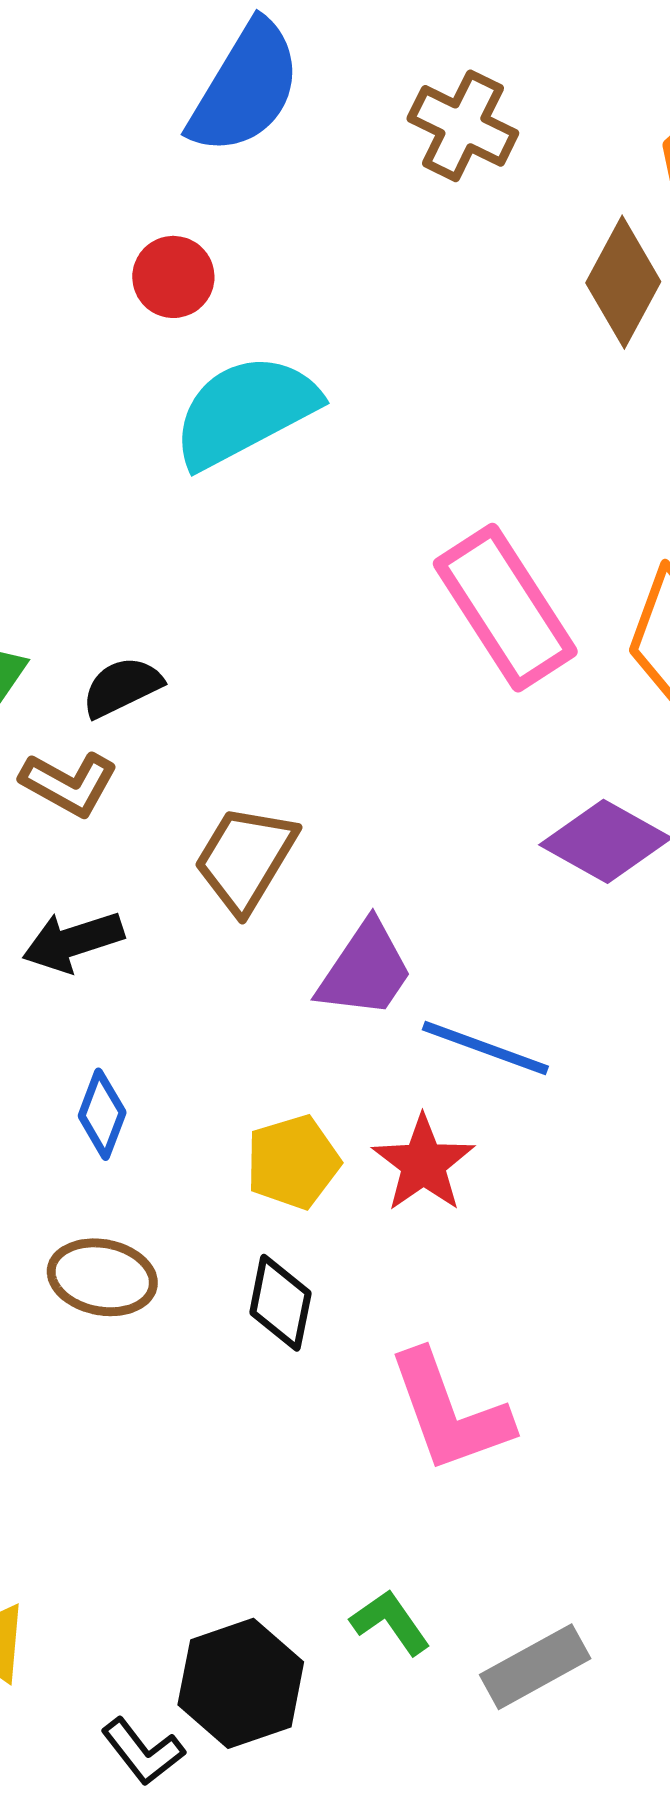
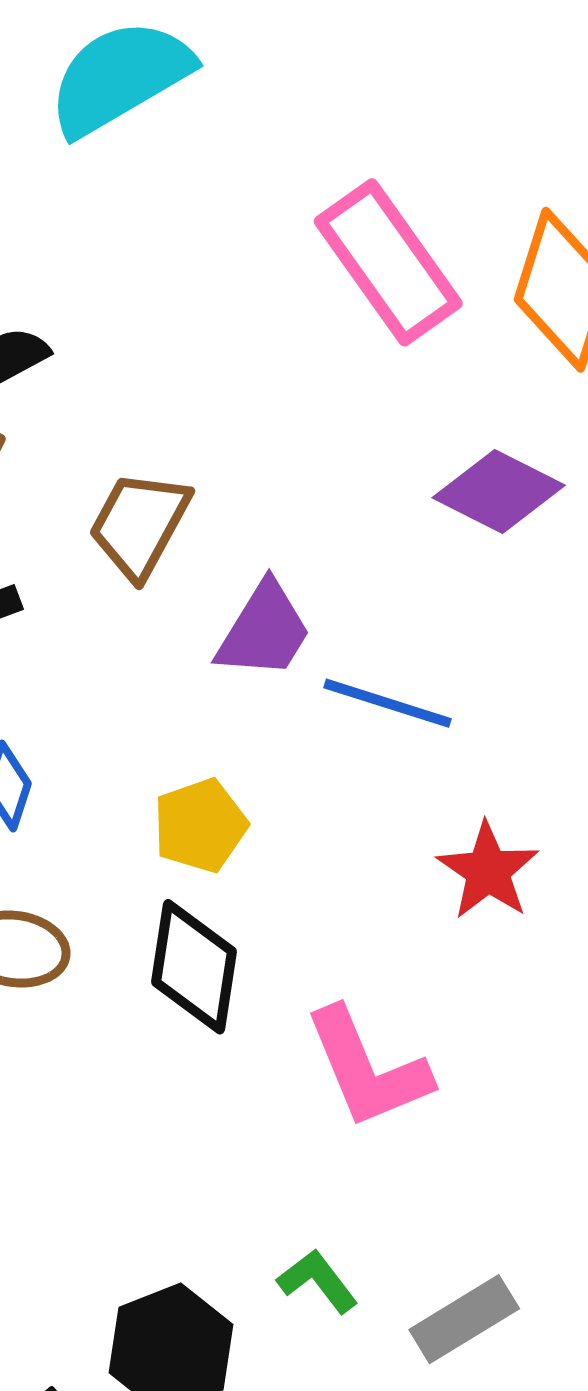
red star: (423, 1164) -> (488, 871), moved
black diamond: (280, 1303) -> (194, 967), size x1.4

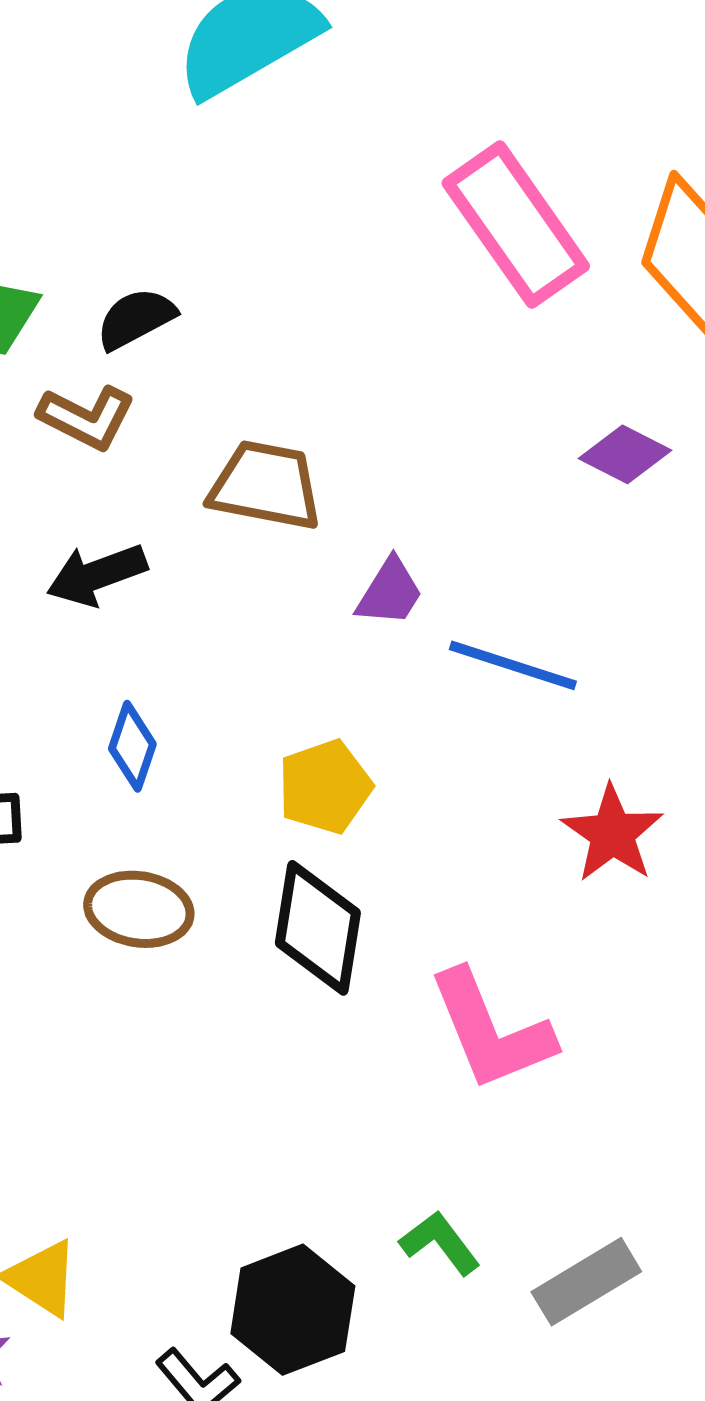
purple diamond: (499, 492) -> (625, 454), size x0.7
brown trapezoid: (139, 524) -> (266, 485), turned 72
purple trapezoid: (264, 631) -> (390, 592), size x0.7

